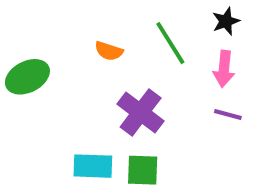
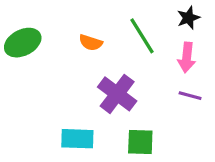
green ellipse: (27, 77) -> (23, 43), moved
green square: (143, 170) -> (140, 142), moved

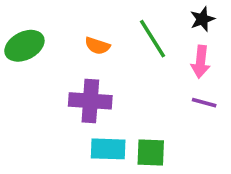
purple cross: (117, 94) -> (90, 101), moved, turned -33
cyan rectangle: (77, 139) -> (108, 149), moved

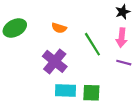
green line: (153, 39) -> (92, 44), moved
purple cross: (90, 101) -> (55, 61), turned 35

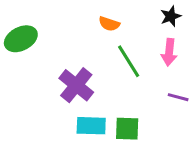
orange semicircle: (59, 28) -> (109, 24), moved
purple line: (124, 63) -> (178, 97), moved

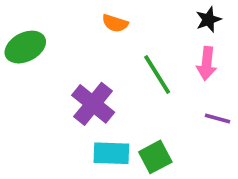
orange semicircle: (109, 24) -> (115, 23), moved
green square: (127, 129) -> (155, 157), turned -30

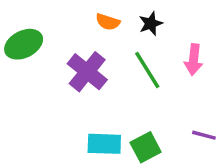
black star: (208, 20) -> (151, 24), moved
purple cross: (93, 104) -> (87, 72), moved
purple line: (218, 118) -> (204, 135), moved

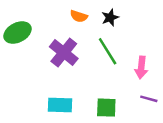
pink arrow: (194, 60) -> (141, 68), moved
cyan rectangle: (104, 144) -> (60, 105), moved
green square: (146, 147) -> (106, 108), turned 30

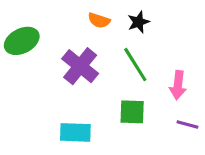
green square: (106, 108) -> (132, 112), moved

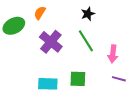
orange semicircle: (99, 20) -> (40, 13), moved, turned 104
green square: (132, 112) -> (78, 79), moved

